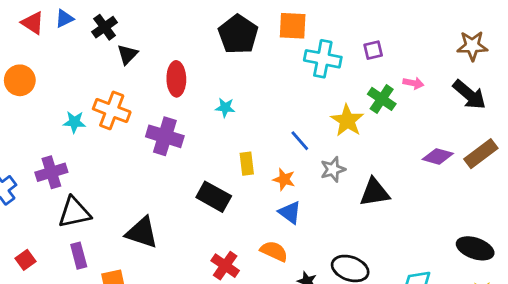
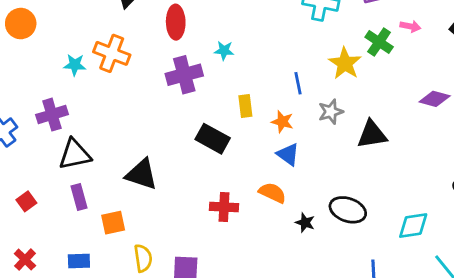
purple cross: (165, 136) -> (184, 75), moved, turned -32
blue line: (300, 141) -> (298, 83), turned 30
red cross: (225, 266) -> (224, 207), turned -32

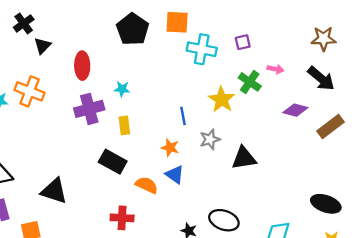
purple diamond: (435, 99) -> (295, 110), moved
yellow rectangle: (245, 106) -> (124, 125), moved
orange semicircle: (272, 193) -> (147, 185), moved

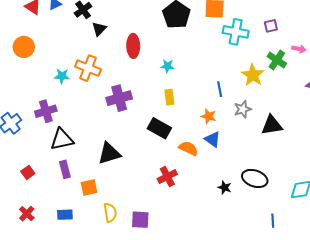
purple cross: (89, 109) -> (119, 98), moved
black triangle: (54, 191) -> (109, 153), turned -35
red cross: (122, 218) -> (167, 176), turned -30

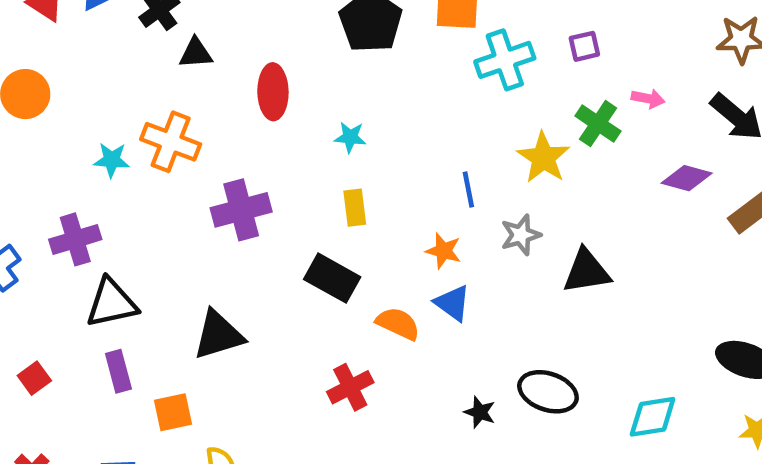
black triangle: (99, 29) -> (196, 53), turned 42
cyan cross: (236, 32) -> (505, 60), turned -30

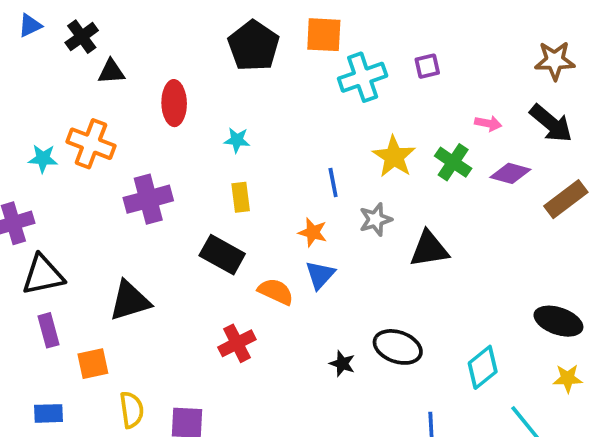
pink arrow: (648, 99) -> (488, 123), moved
green cross: (598, 124) -> (453, 162), moved
blue triangle: (453, 303) -> (320, 275), turned 36
cyan diamond: (653, 417) -> (483, 367), turned -30

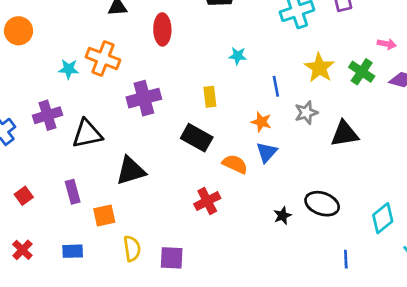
cyan star: (237, 140) -> (238, 56), moved
black triangle: (43, 275) -> (87, 134), moved
black star: (342, 364) -> (282, 216), turned 30

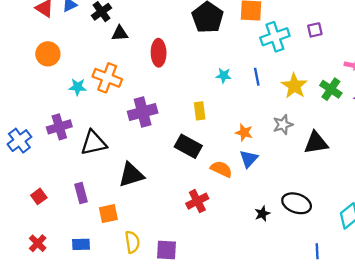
orange circle: (18, 31) -> (48, 54), moved
blue line: (276, 86) -> (257, 77), moved

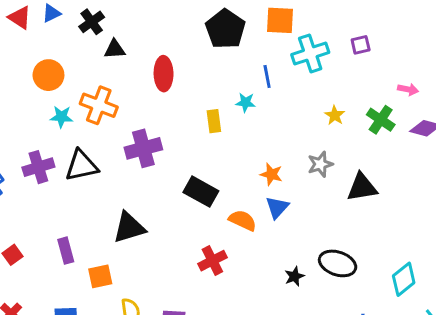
orange circle: (48, 54) -> (48, 75), moved
blue line: (257, 77) -> (267, 77), moved
yellow star: (294, 86) -> (335, 115), size x0.6
yellow rectangle: (200, 111) -> (214, 121), moved
black triangle: (94, 143) -> (82, 166), moved

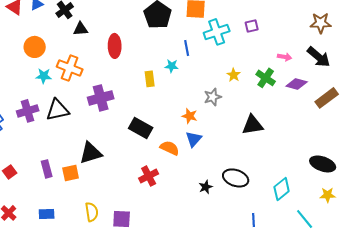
gray star: (320, 164) -> (213, 97), moved
orange square: (100, 276) -> (71, 173), moved

